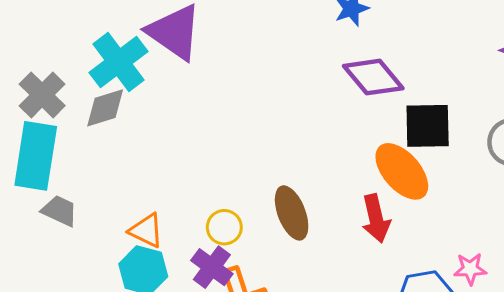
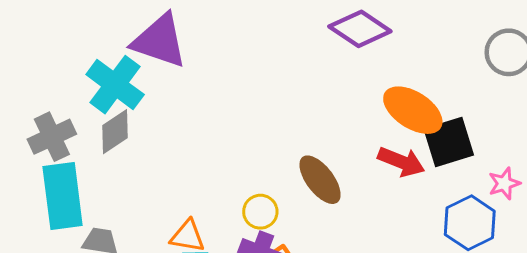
gray cross: (42, 95) -> (52, 137), turned 36
black square: (428, 126) -> (449, 142), moved
red arrow: (376, 218) -> (401, 162), turned -39

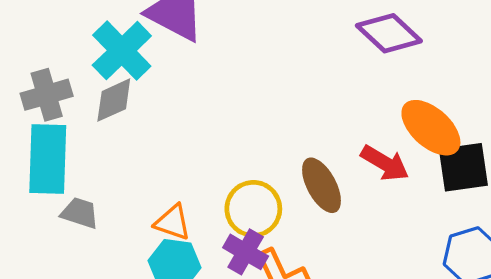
red arrow: (401, 162) -> (385, 163), moved
yellow circle: (260, 212) -> (253, 209), size x1.5

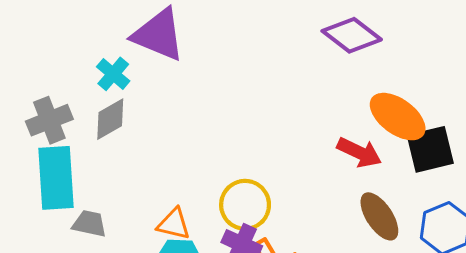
cyan cross: (122, 51) -> (113, 74), size x0.6
brown ellipse: (322, 185) -> (379, 216), moved

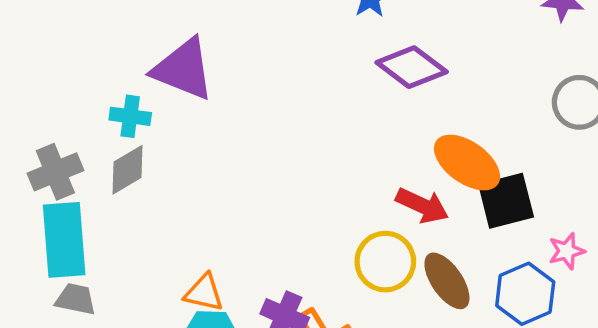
cyan cross: (113, 74) -> (130, 116), turned -32
yellow circle: (245, 205) -> (385, 262), moved
gray trapezoid: (89, 224) -> (76, 299), moved

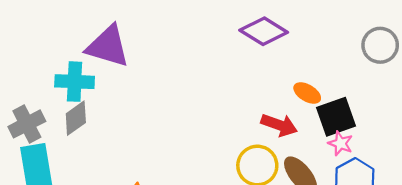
cyan cross: (130, 116) -> (75, 82), size x1.4
orange ellipse: (467, 163) -> (307, 93), size x0.6
pink star: (567, 251) -> (340, 143), moved, turned -30

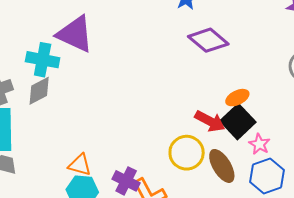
orange ellipse: (307, 93) -> (237, 98), turned -65
black square: (336, 117) -> (238, 122), moved, turned -32

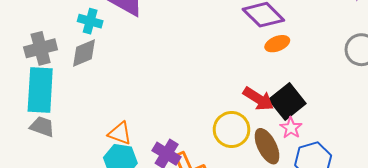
cyan cross: (43, 60) -> (90, 21), size x0.7
orange ellipse: (237, 98) -> (277, 44), moved
pink star: (259, 144) -> (291, 128), moved

